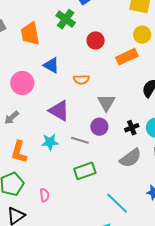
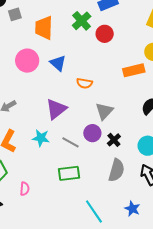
red circle: (96, 40) -> (105, 34), moved
pink circle: (22, 83) -> (27, 61), moved
purple triangle: (59, 111) -> (56, 109), turned 40
black cross: (132, 128) -> (114, 140), moved, turned -32
gray semicircle: (131, 158) -> (116, 170), turned -50

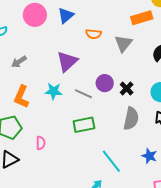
blue triangle: (58, 63) -> (66, 15), turned 42
gray triangle: (104, 111) -> (123, 43), moved

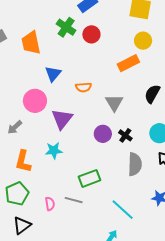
pink circle: (35, 15) -> (35, 101), moved
gray triangle: (123, 43) -> (114, 103), moved
gray line: (83, 94) -> (74, 200), moved

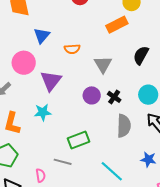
pink semicircle: (50, 204) -> (41, 175), moved

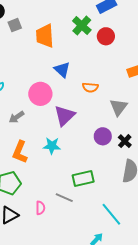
blue triangle: (42, 36) -> (62, 70), turned -36

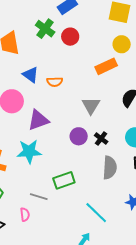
orange semicircle: (90, 87) -> (55, 82), moved
purple triangle: (65, 116) -> (38, 120), turned 30
cyan star: (52, 146) -> (29, 151), size x1.4
gray line: (64, 198) -> (39, 197), moved

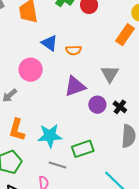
orange rectangle: (106, 66) -> (125, 35), turned -30
purple triangle: (38, 120) -> (75, 86), moved
cyan star: (29, 151) -> (50, 136), moved

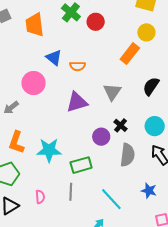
purple circle: (97, 105) -> (101, 137), moved
gray line: (58, 165) -> (71, 192), moved, turned 72

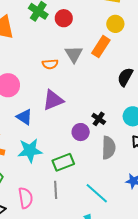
blue triangle: (54, 58) -> (24, 117), moved
gray triangle: (112, 92) -> (74, 54), moved
pink semicircle: (40, 197) -> (26, 198), size x1.5

